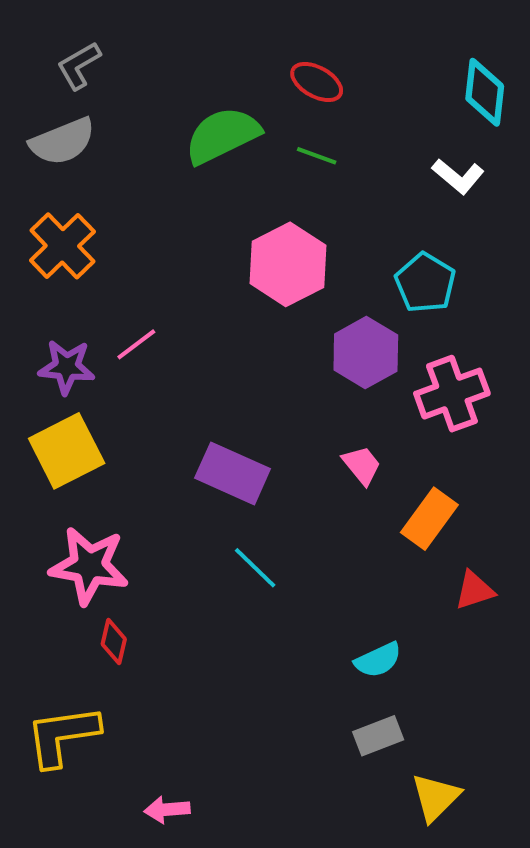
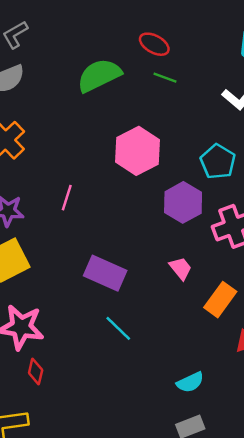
green line: (317, 156) -> (165, 78), moved
pink line: (136, 344) -> (67, 198), moved, turned -35

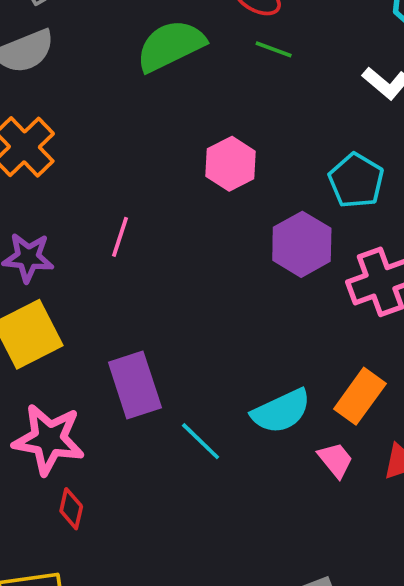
pink hexagon: (137, 151) -> (231, 164), size x0.7
pink trapezoid: (181, 268) -> (336, 460), moved
purple rectangle: (105, 273) -> (135, 385), moved, turned 48
cyan semicircle: (190, 382) -> (281, 411), moved, size x1.4

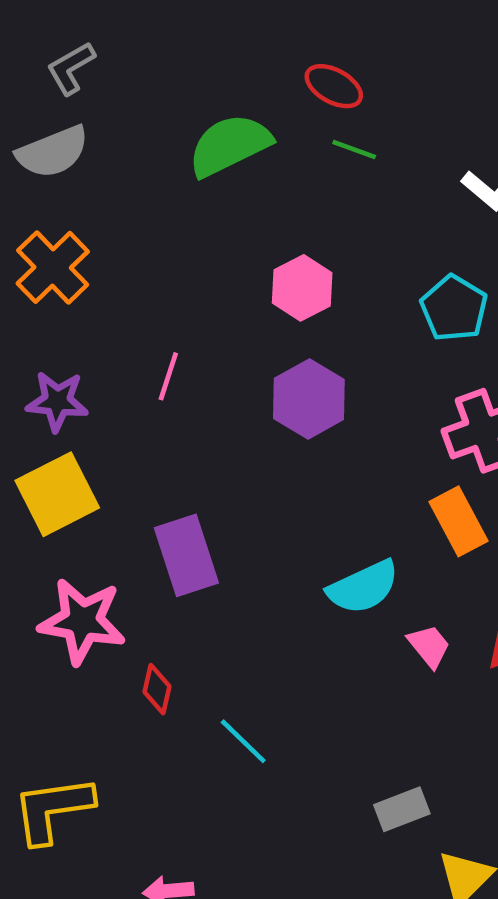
purple hexagon: (302, 244) -> (309, 399), moved
orange rectangle: (360, 396) -> (458, 521), moved, turned -64
cyan line: (201, 441) -> (243, 741), moved
red diamond: (71, 509) -> (157, 689), moved

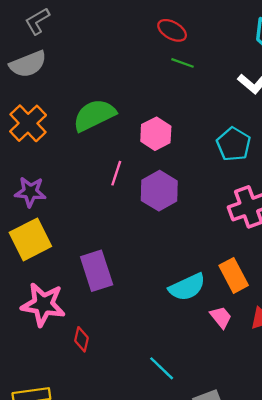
green semicircle: (230, 145) -> (94, 115), moved
pink line: (168, 376) -> (116, 173), moved
orange rectangle: (458, 521) -> (234, 275), moved
cyan line: (243, 741) -> (162, 368), moved

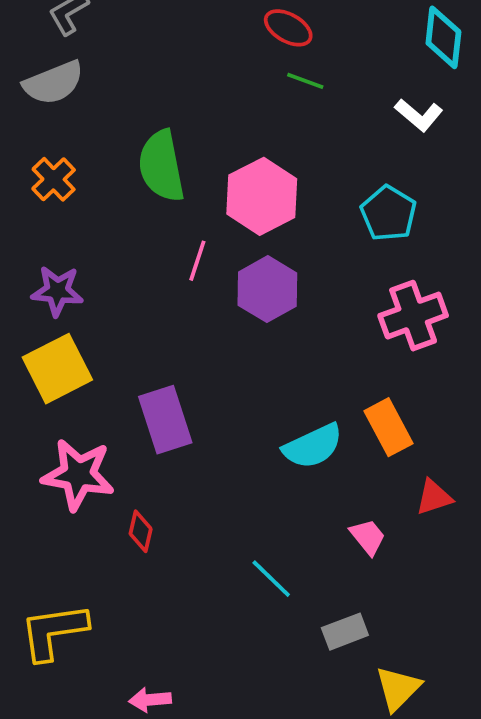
green semicircle: (94, 115) -> (161, 166), turned -75
orange cross: (28, 123) -> (54, 179), size x0.7
pink hexagon: (156, 134) -> (262, 196), size x1.4
pink trapezoid: (221, 317) -> (368, 537), moved

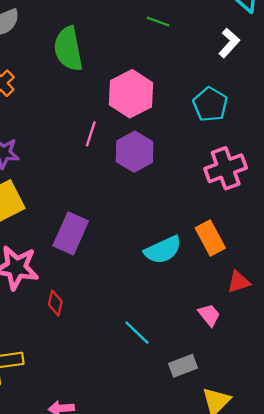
white L-shape: (419, 115) -> (229, 43), turned -88
green semicircle: (161, 166) -> (68, 49), moved
purple rectangle: (165, 420) -> (71, 233), turned 42
pink trapezoid: (368, 537) -> (209, 315), moved

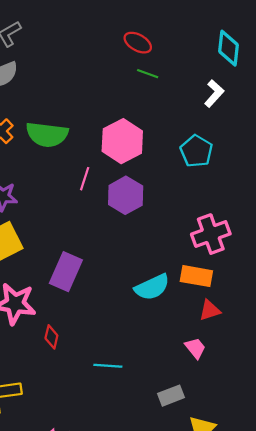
green semicircle: (68, 49) -> (47, 134), moved, turned -72
pink cross: (226, 168) -> (211, 234), moved
orange rectangle: (210, 238) -> (196, 276), turned -52
red triangle: (239, 282) -> (210, 310), moved
cyan line: (137, 333) -> (108, 366), moved, turned -40

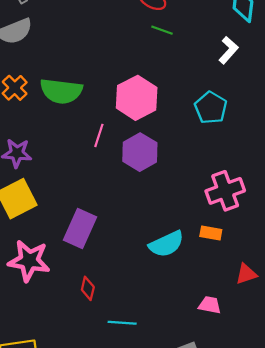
orange rectangle: (196, 276) -> (211, 233), size x0.7
red triangle: (210, 310) -> (246, 274), moved
red diamond: (51, 337) -> (88, 288), moved
pink trapezoid: (195, 348) -> (210, 305), turned -40

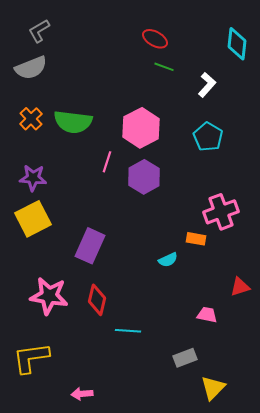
white L-shape: (229, 50) -> (207, 85), moved
orange rectangle: (211, 233) -> (196, 239), moved
cyan semicircle: (166, 244) -> (168, 260), size x0.6
pink star: (29, 261) -> (49, 296), moved
red diamond: (88, 288) -> (97, 300), size x1.4

